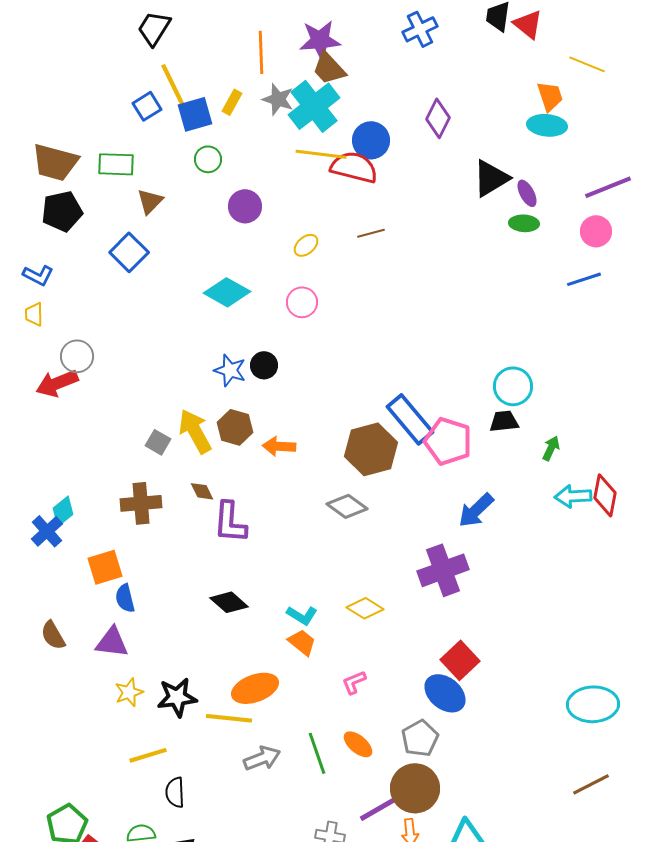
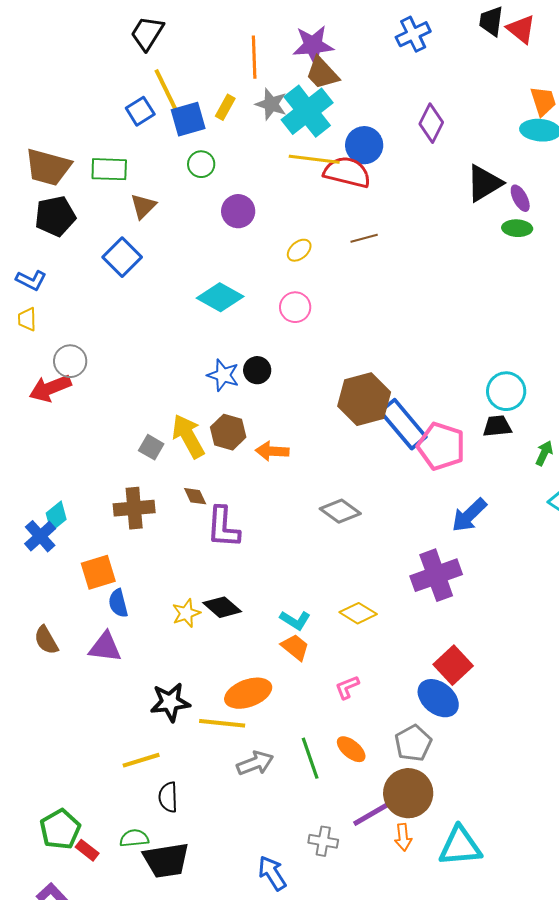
brown hexagon: (371, 449) -> (364, 399), moved
yellow star: (129, 692) -> (186, 613), moved

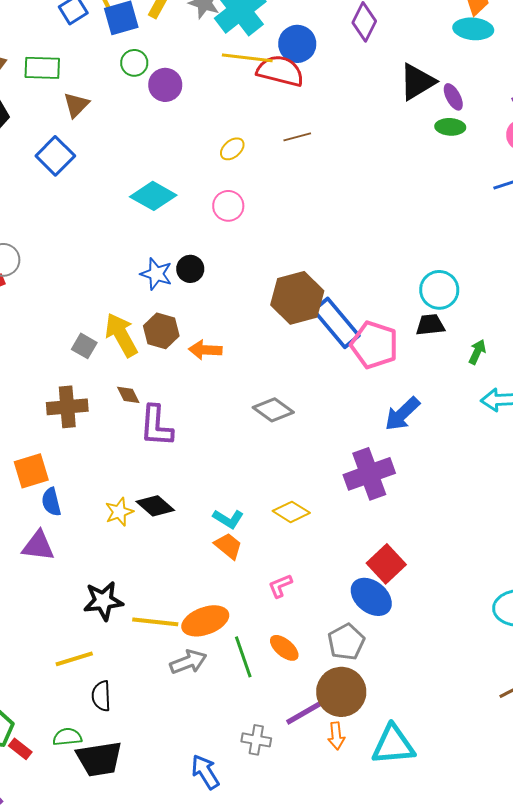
purple circle: (238, 211) -> (165, 85), moved
orange ellipse: (248, 693) -> (205, 621), moved

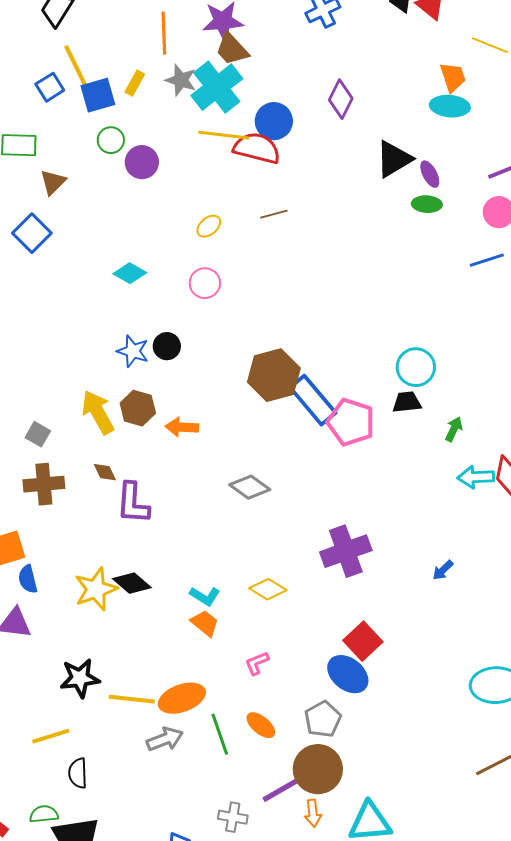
cyan diamond: (153, 196) -> (130, 273), size x0.7
gray square: (84, 346) -> (38, 434), moved
blue arrow: (402, 414) -> (443, 570), moved, size x0.6
yellow star: (119, 512) -> (96, 589), size x1.5

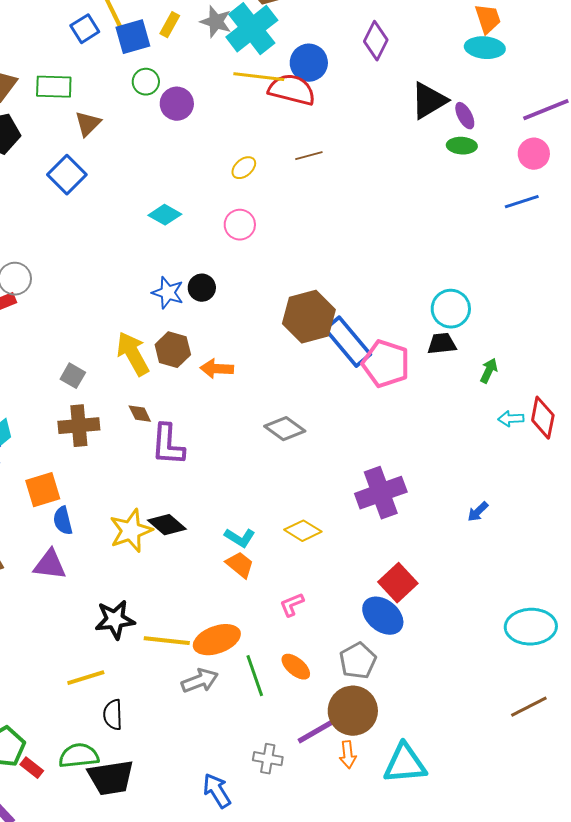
cyan arrow: (476, 477) -> (511, 419), size x0.7
green semicircle: (44, 814) -> (79, 756), size x1.4

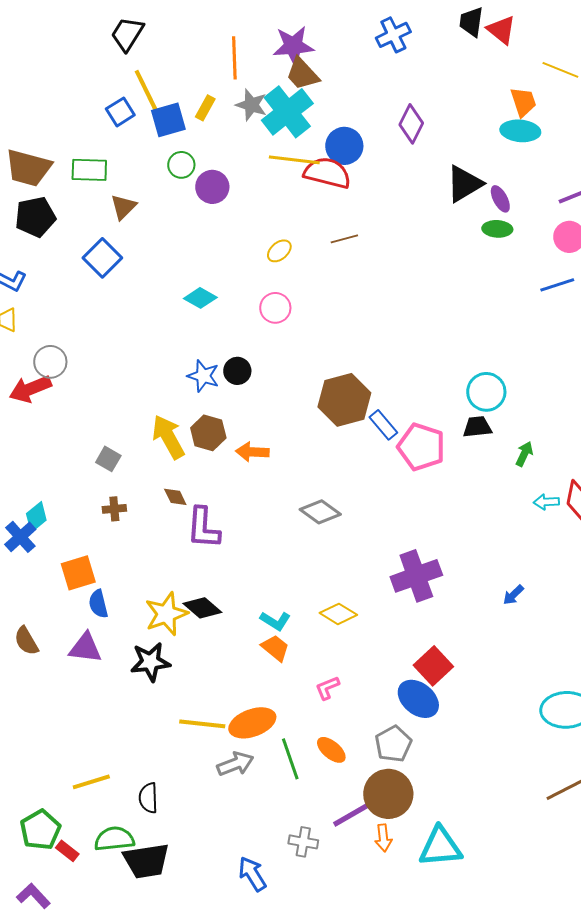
blue rectangle: (348, 342) -> (383, 425), size x0.6
brown cross: (79, 426) -> (114, 509), size x0.6
black star: (115, 620) -> (150, 662), moved
yellow line: (86, 678) -> (91, 782), moved

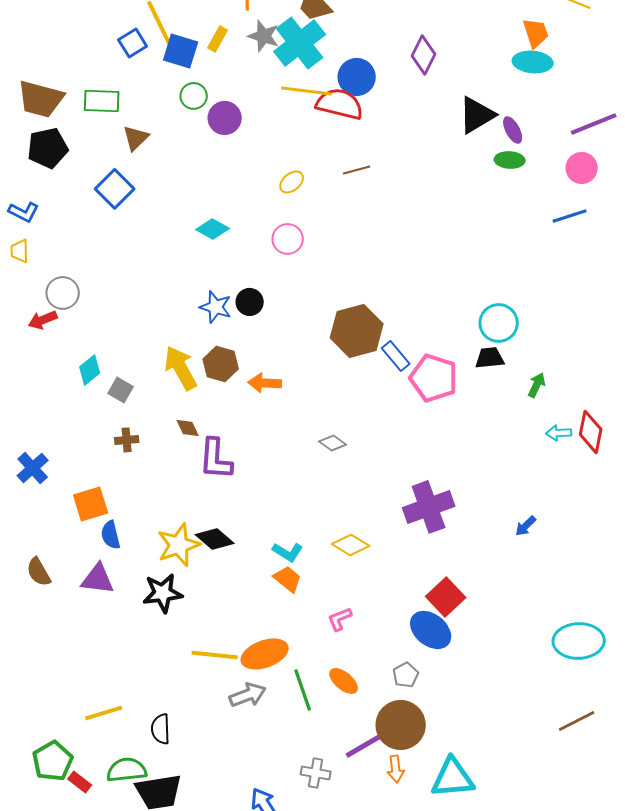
blue square: (168, 120) -> (181, 51), turned 33
red arrow: (30, 389) -> (43, 320), size x0.7
gray diamond: (320, 512) -> (333, 443), size x0.7
cyan diamond: (36, 517) -> (90, 370), moved
gray pentagon: (393, 744) -> (406, 675), size x0.7

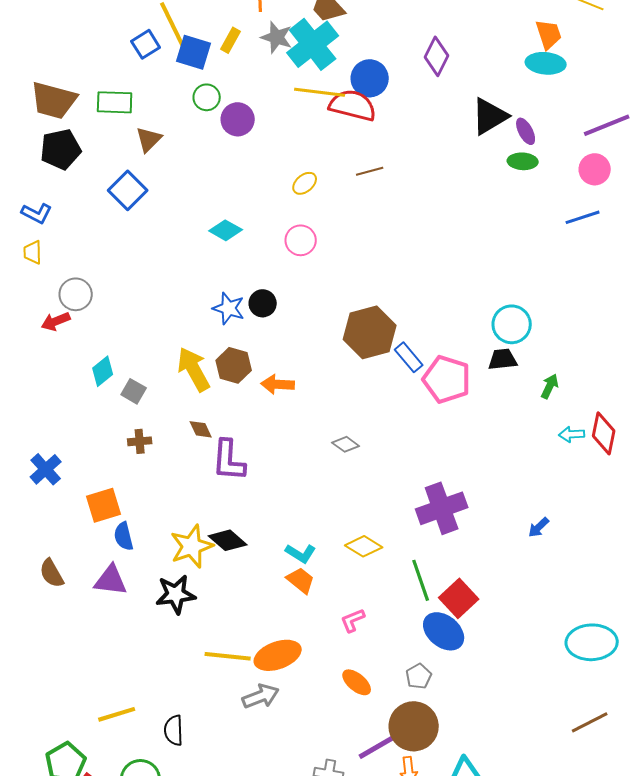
green line: (303, 690) -> (421, 580), moved

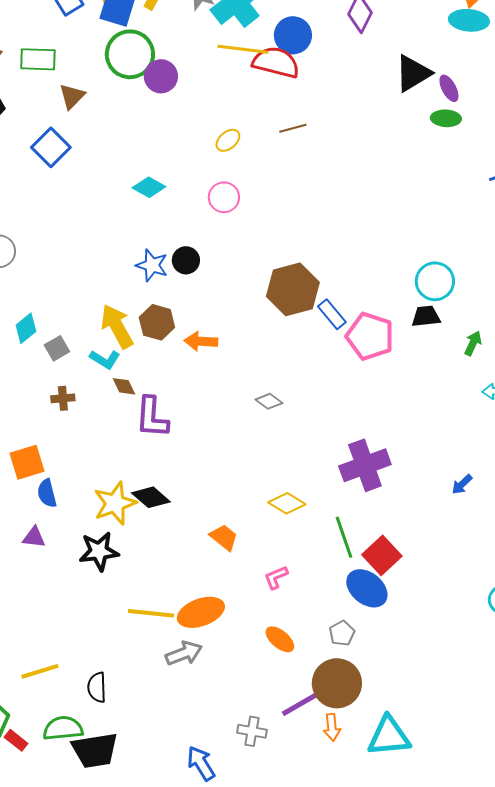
green circle: (207, 97) -> (130, 54), size x1.8
gray square: (134, 391) -> (57, 348), turned 30
cyan L-shape: (301, 553) -> (105, 359), moved
purple triangle: (111, 580) -> (34, 537), size x0.7

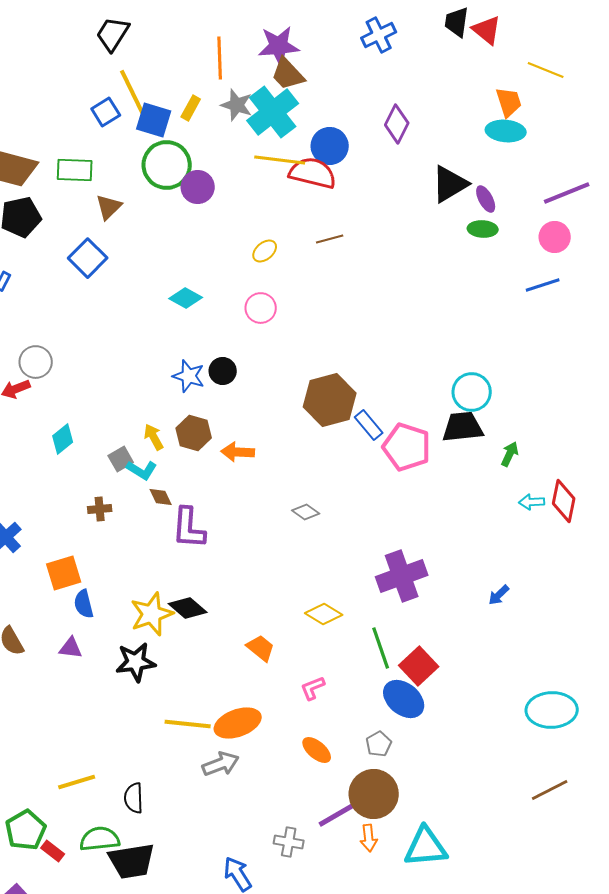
black trapezoid: (426, 316) -> (463, 427), size x1.4
yellow arrow: (117, 326) -> (154, 437), size x0.6
gray square: (57, 348) -> (121, 459), moved

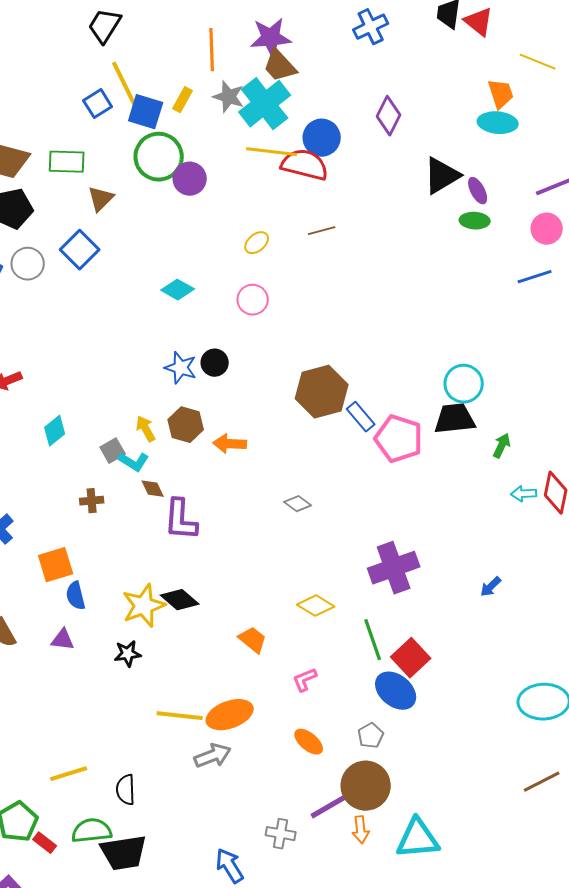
gray circle: (36, 362) -> (28, 264), moved
black star: (136, 662) -> (128, 654), size x0.7

